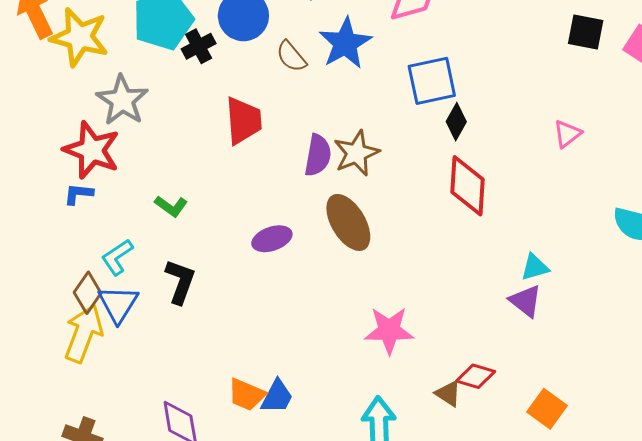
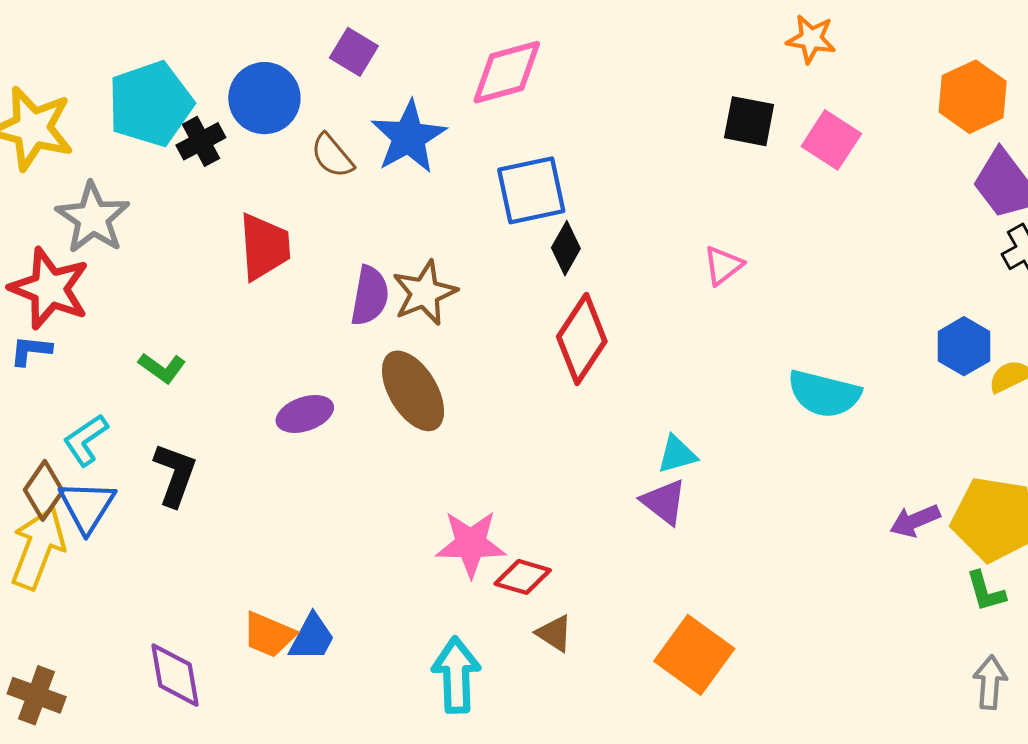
red diamond: (467, 186) -> (582, 339), turned 30
red diamond: (476, 376) -> (523, 577), moved
orange square: (547, 409) -> (694, 655), size x1.4

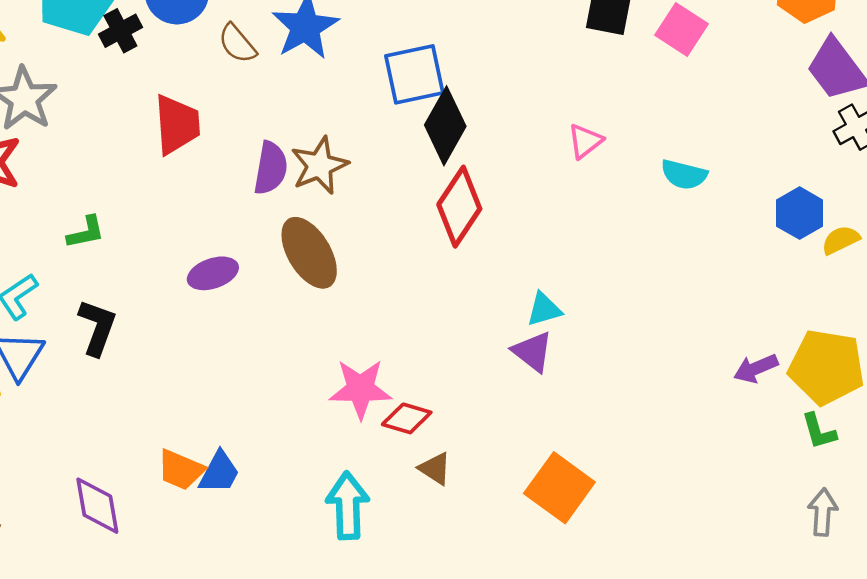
black diamond: (566, 248) -> (445, 126), size x1.6
green L-shape: (162, 368) -> (86, 232), turned -48
cyan semicircle: (824, 394) -> (684, 175), moved, size x0.7

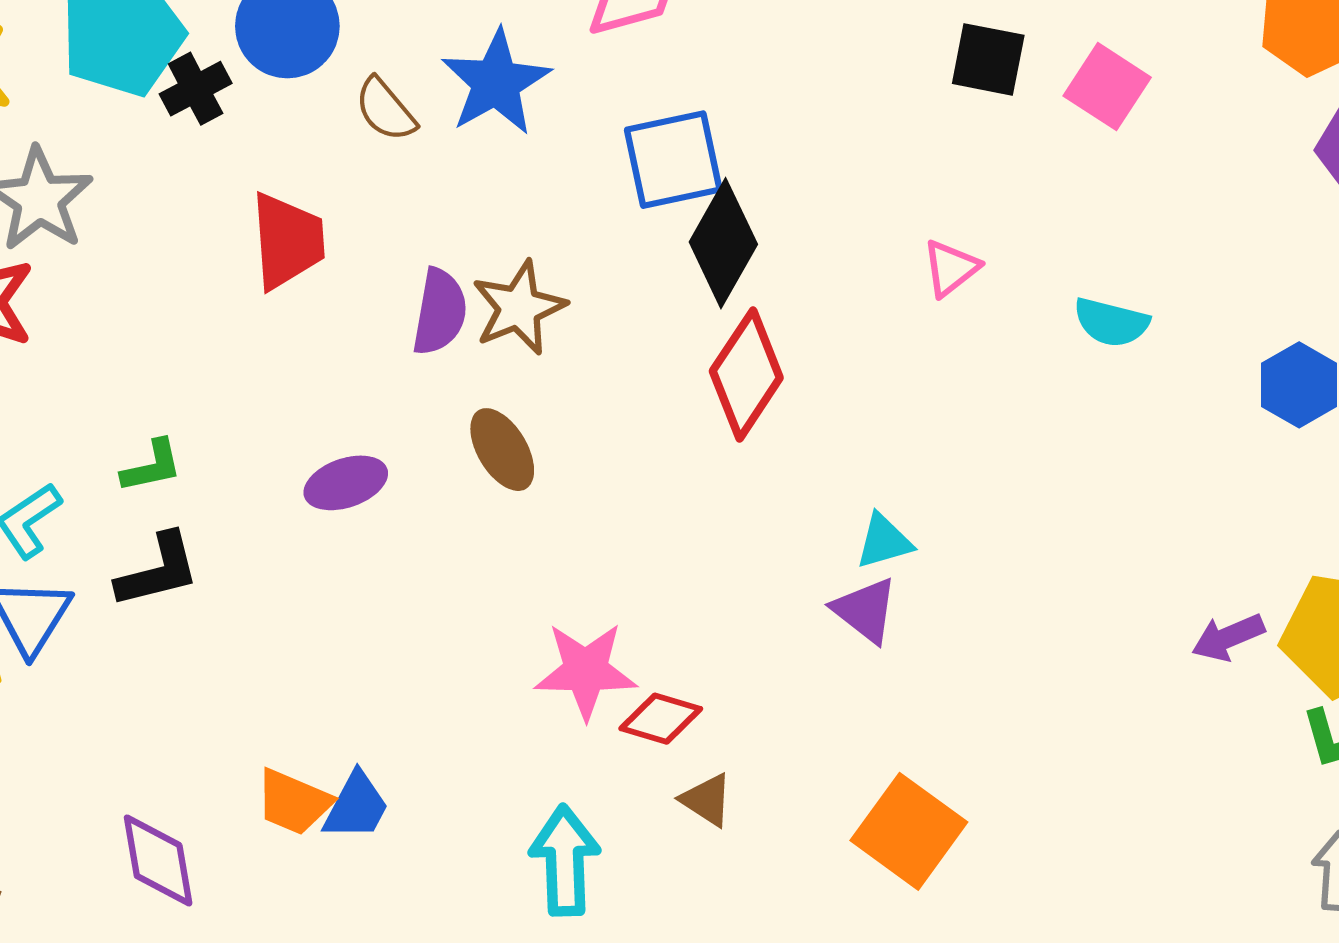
green L-shape: (86, 232) -> (152, 466), moved
brown ellipse: (309, 253) -> (502, 450), size x0.7
black L-shape: (97, 327) -> (158, 571), turned 56

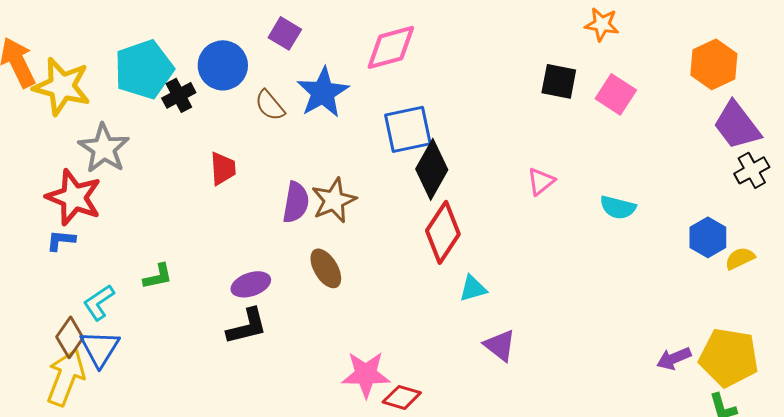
red trapezoid: (287, 241) -> (223, 168), size x0.7
cyan triangle: (884, 541) -> (473, 288), moved
black L-shape: (158, 571) -> (247, 326), moved

